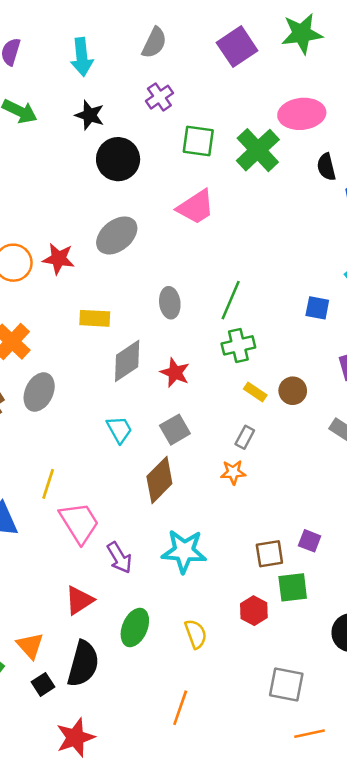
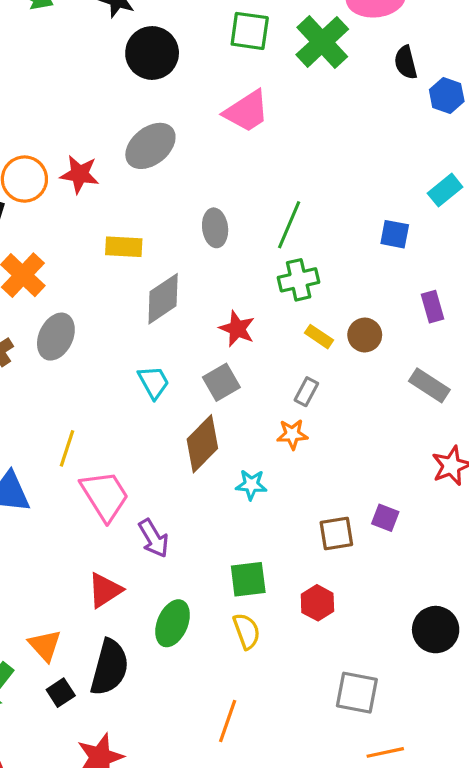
red star: (175, 373) -> (237, 329), moved
cyan star: (184, 551) -> (251, 485), moved, size x0.6
green square: (293, 587) -> (248, 579), moved

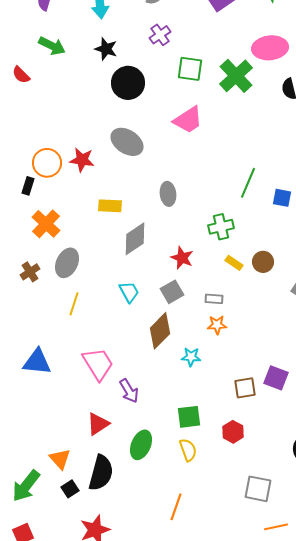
gray ellipse: (150, 146) -> (127, 142), turned 72
green line: (289, 225) -> (248, 183), moved
gray rectangle: (306, 392) -> (214, 299), moved, turned 66
yellow line: (67, 448) -> (74, 304), moved
purple square: (385, 518) -> (276, 378), size x1.4

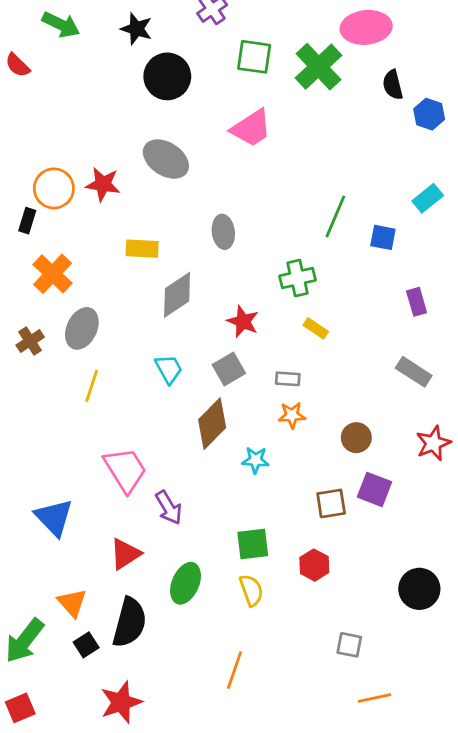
brown circle: (263, 262) -> (356, 438), moved
blue triangle: (37, 362) -> (54, 517), moved, turned 40
gray square: (258, 489) -> (349, 645), size x0.7

